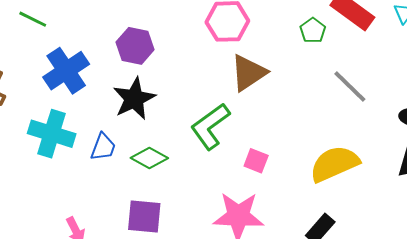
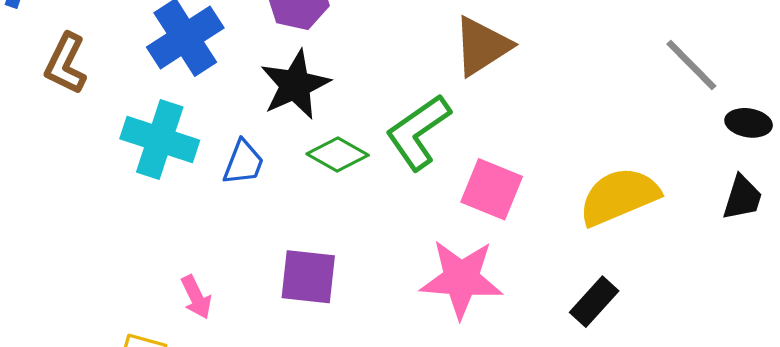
gray line: (350, 86) -> (691, 65), moved
green diamond: (149, 158) -> (338, 155), moved
pink square: (256, 161) -> (492, 189), size x1.5

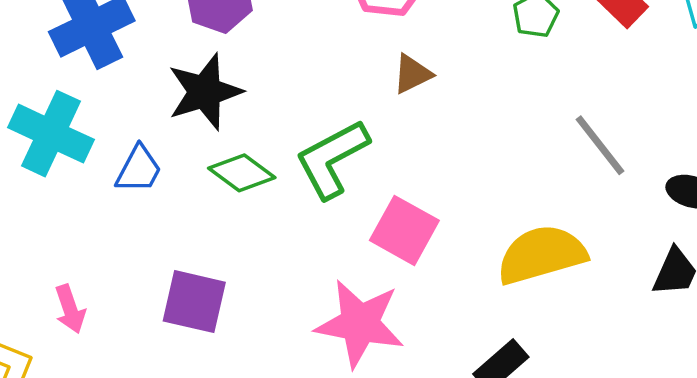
brown triangle: (482, 46) -> (412, 74), size x0.6
gray line: (691, 65) -> (600, 145), moved

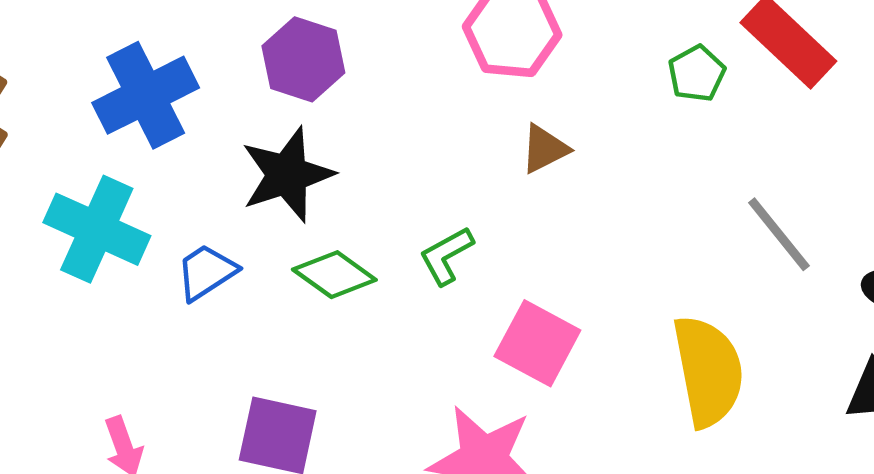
green L-shape: (332, 159) -> (446, 256), size x0.6
blue trapezoid: (139, 169) -> (206, 272), turned -150
yellow semicircle: (542, 255) -> (708, 371), turned 96

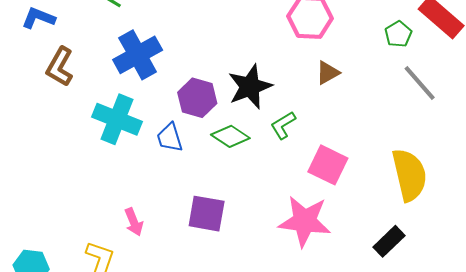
purple hexagon: (303, 59) -> (197, 98), moved
black star: (287, 175) -> (250, 87), moved
gray line: (779, 234) -> (420, 83), moved
blue trapezoid: (206, 272) -> (170, 138), turned -72

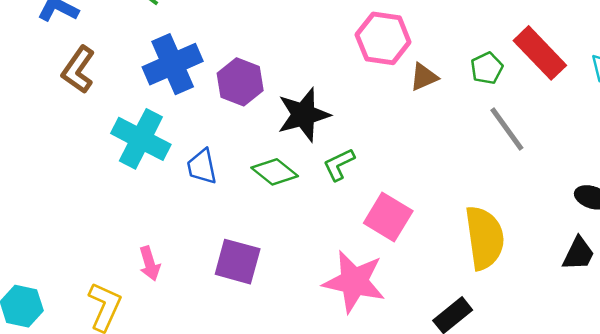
brown triangle: (328, 73) -> (424, 77), moved
purple hexagon: (197, 98) -> (240, 82), moved

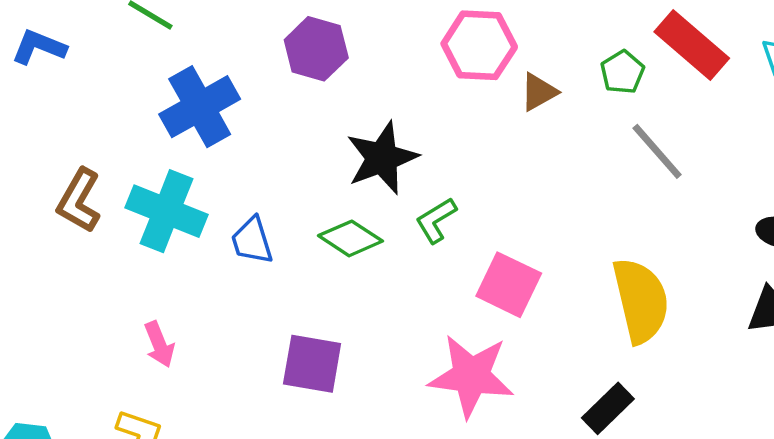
brown L-shape: (78, 70) -> (79, 201), moved
purple hexagon: (240, 82) -> (316, 49), moved
pink arrow: (150, 264) -> (159, 344), moved

